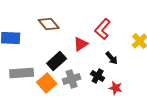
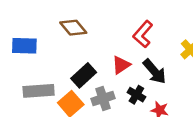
red triangle: (81, 44) -> (121, 65), moved
black arrow: (112, 58) -> (155, 71), size x1.5

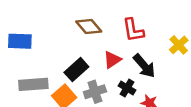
brown diamond: (73, 28) -> (89, 26), moved
red L-shape: (143, 34) -> (133, 30), turned -50

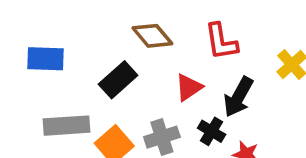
black arrow: (144, 66) -> (238, 97), turned 70
black rectangle: (76, 70) -> (118, 80), moved

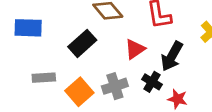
gray rectangle: (66, 126) -> (44, 78), size x0.7

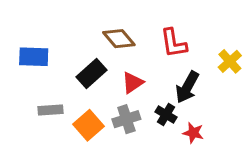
red triangle: (135, 49) -> (133, 83), moved

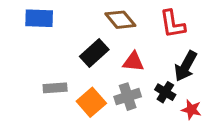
blue rectangle: (34, 57) -> (39, 18), moved
red triangle: (133, 83) -> (133, 62), turned 40

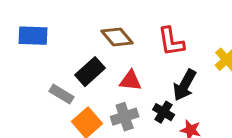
gray rectangle: (55, 88) -> (62, 94), moved, turned 35

